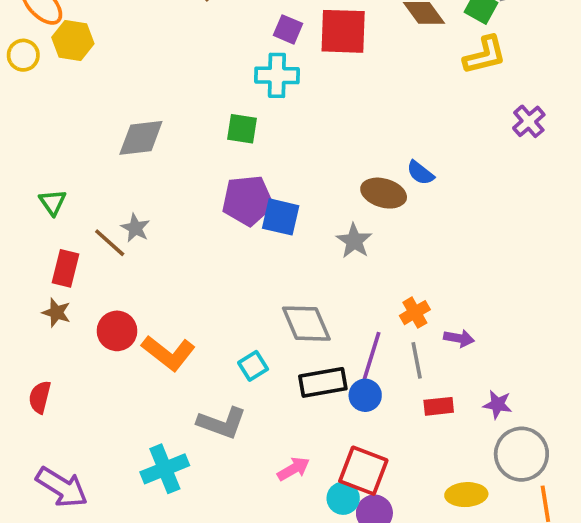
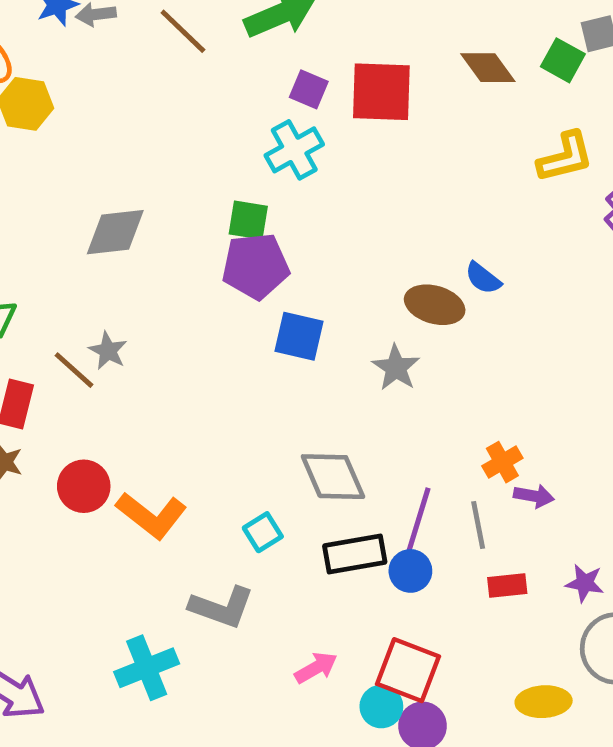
yellow L-shape: (485, 55) -> (565, 157), moved
cyan cross: (277, 75) -> (294, 150), turned -30
purple pentagon: (248, 200) -> (256, 266), moved
orange cross: (415, 313) -> (502, 462), moved

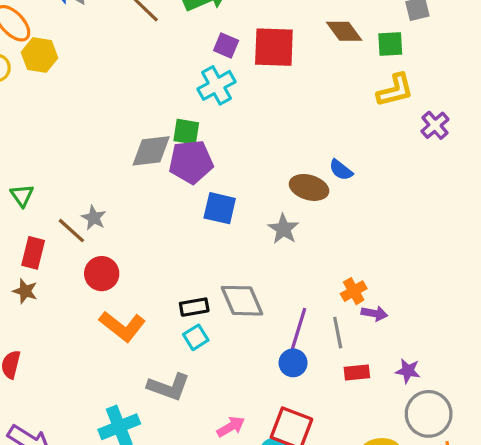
green square: (563, 60) -> (390, 44), moved, turned -32
gray diamond: (115, 232) -> (151, 151), moved
red circle: (84, 486) -> (102, 274), moved
black rectangle: (355, 554) -> (194, 307), moved, size x0.7

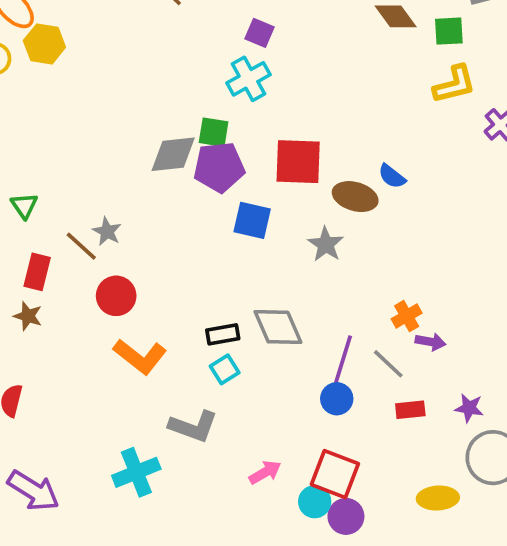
red square: (274, 47) -> (298, 162), moved
gray line: (338, 333) -> (388, 364), turned -36

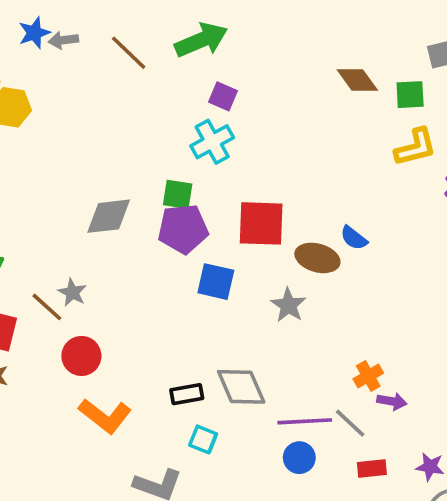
gray diamond: (173, 154) -> (109, 216), moved
purple line: (342, 362) -> (305, 421), turned 70
cyan square: (225, 369) -> (203, 439), moved, turned -36

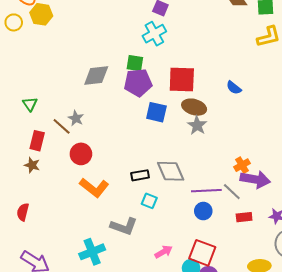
brown ellipse: (317, 258) -> (194, 107), moved
purple arrow: (392, 401) -> (255, 179), size x1.8

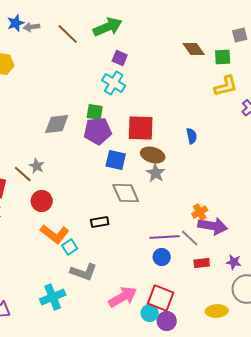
cyan cross: (154, 34) -> (114, 83), turned -30
blue semicircle: (234, 88) -> (192, 136), turned -140
gray diamond: (171, 171) -> (126, 193), moved
cyan square: (149, 201) -> (70, 247), moved, turned 35
pink arrow: (164, 252) -> (123, 297), size x1.6

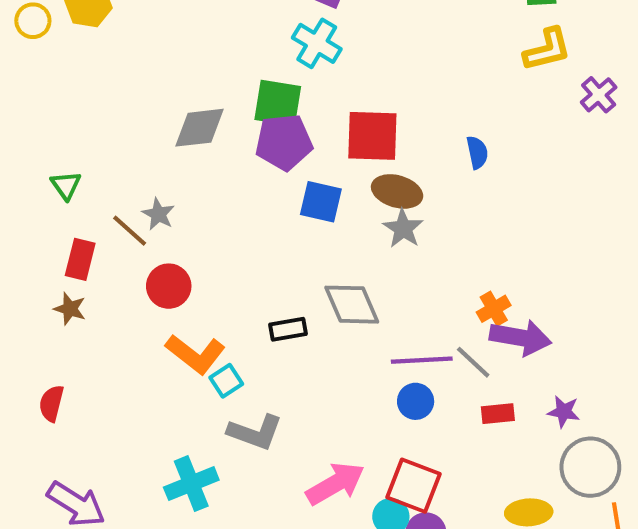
green square: (95, 112) -> (278, 103), size x1.4
gray diamond: (126, 193) -> (352, 305), moved

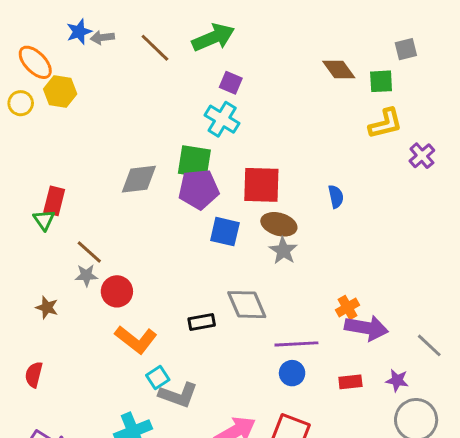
gray star: (158, 214) -> (86, 275), moved, turned -30
red rectangle: (80, 259) -> (54, 201), moved
gray line: (473, 362) -> (429, 345), moved
cyan square: (226, 381) -> (158, 377), moved

